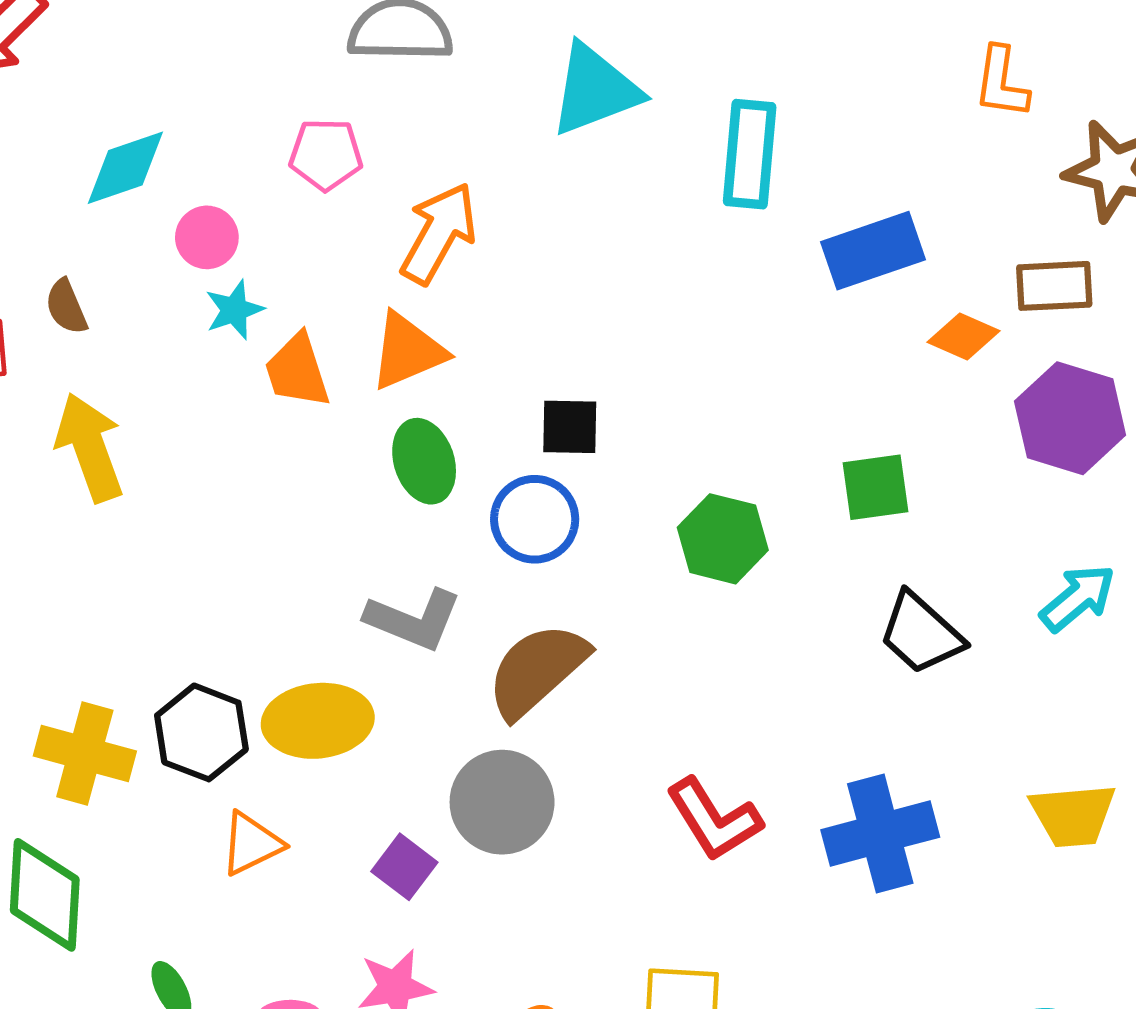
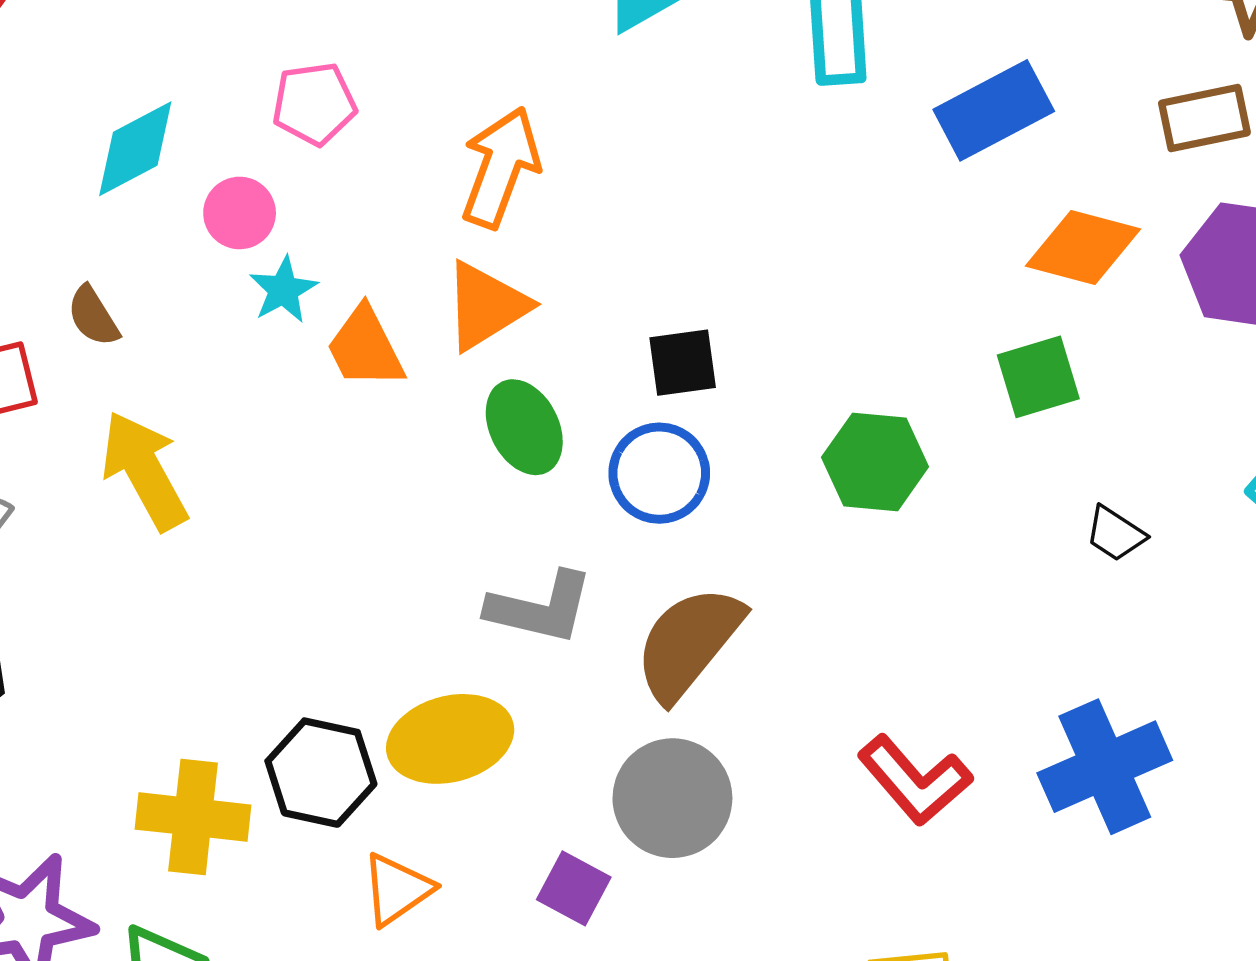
pink pentagon: (326, 154) -> (314, 104), moved
orange diamond: (964, 337) -> (1083, 247), moved, size x1.4
black trapezoid: (921, 633) -> (1115, 534), size x0.6

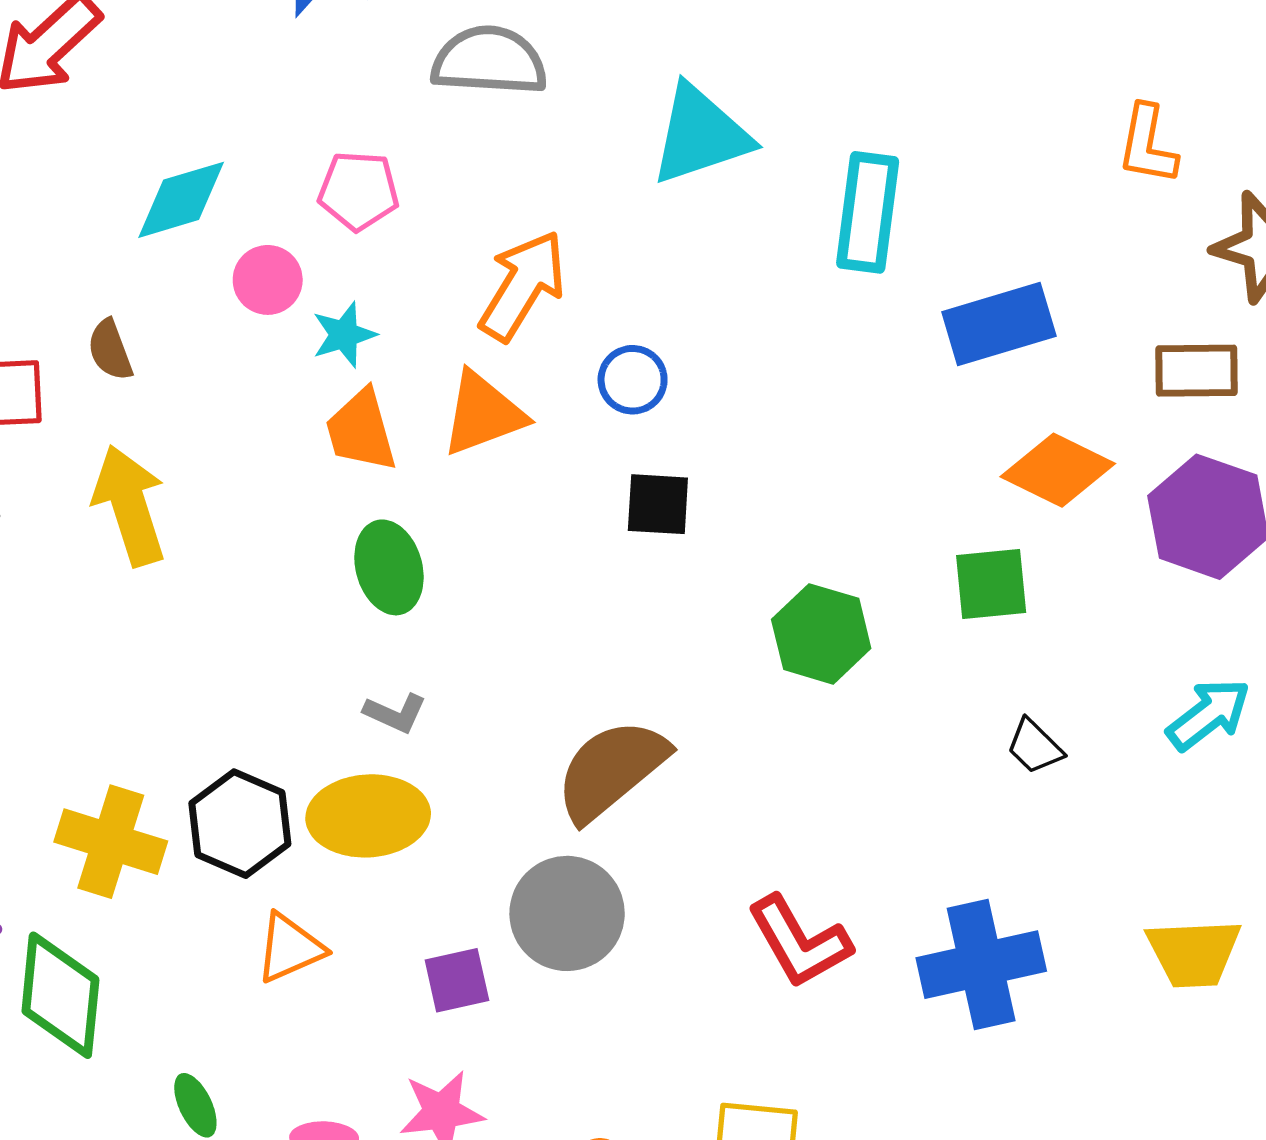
cyan star: (283, 290) -> (344, 335), moved
green ellipse: (524, 427) -> (389, 567), moved
blue circle: (659, 473) -> (633, 380), moved, size x0.7
gray L-shape: (540, 608) -> (395, 713), moved, size x0.6
purple square: (574, 888) -> (457, 980), turned 38

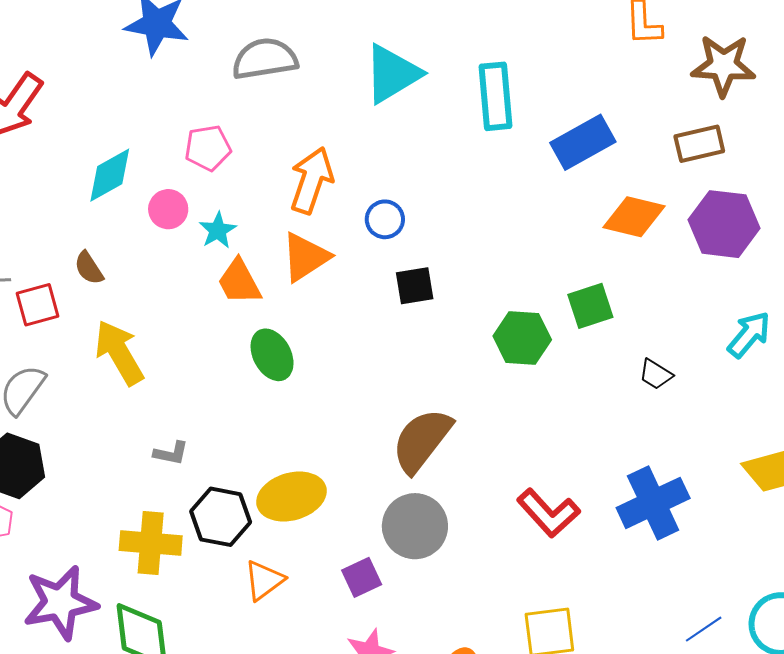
green square: (991, 584) -> (590, 306), moved
gray L-shape: (395, 713) -> (171, 453), moved

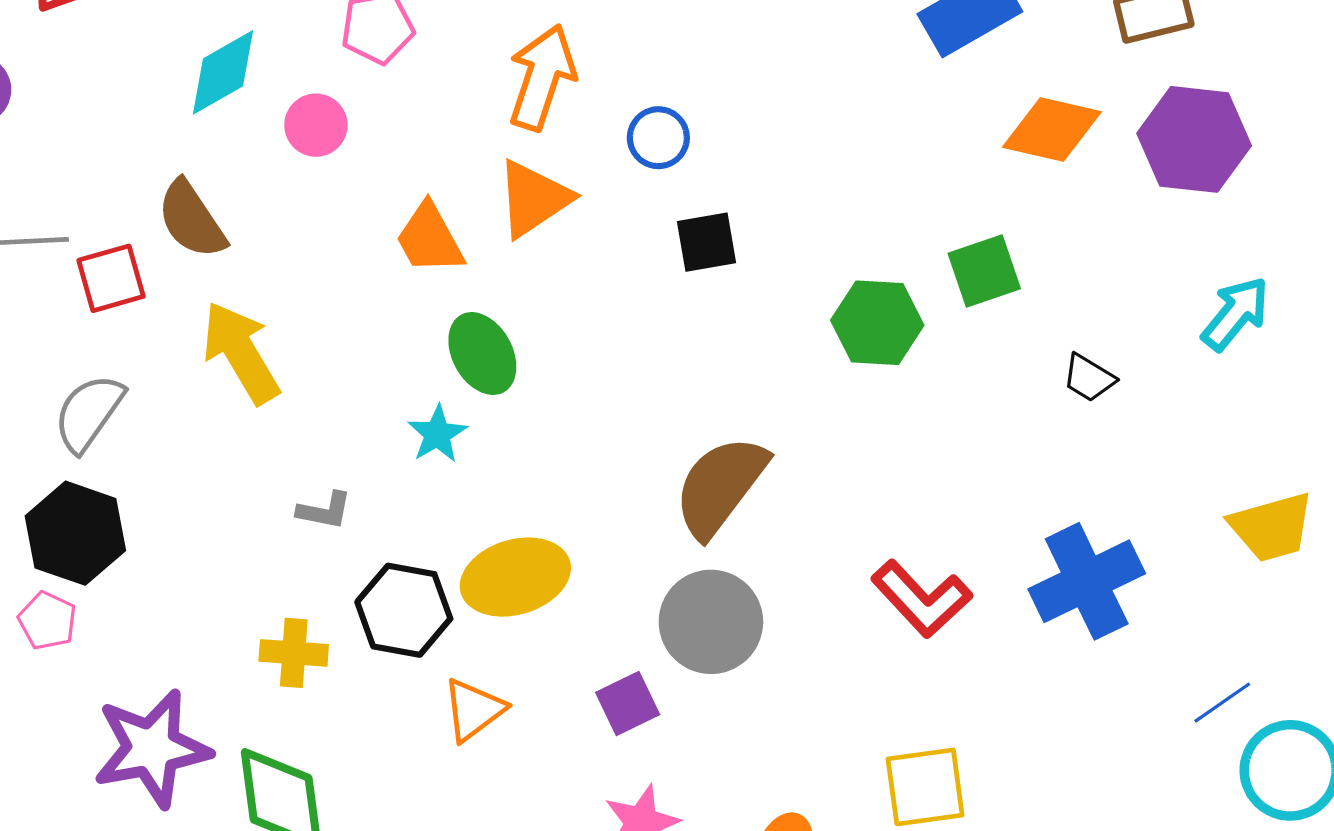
cyan star: (218, 230) -> (437, 434), moved
brown semicircle: (89, 268) -> (191, 220), size x1.5
yellow cross: (151, 543) -> (294, 653), size x0.7
blue line: (704, 629) -> (1222, 703), moved

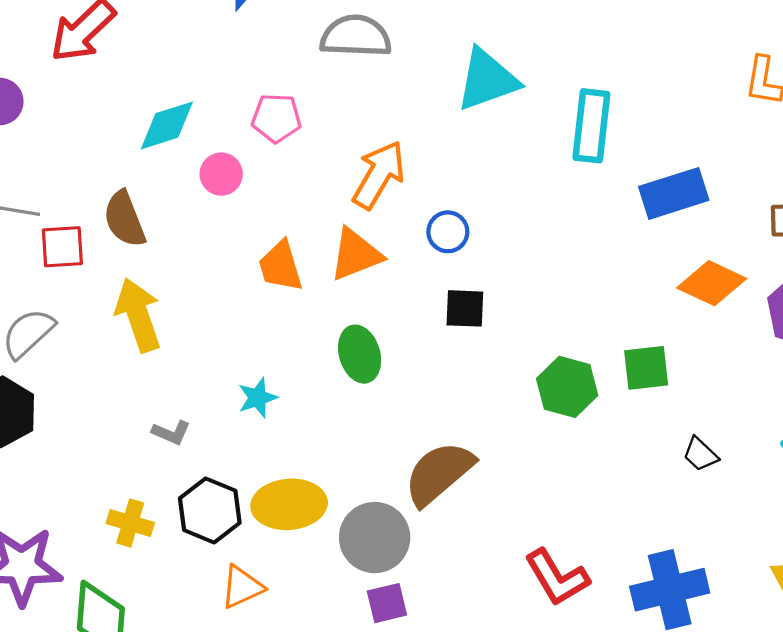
green ellipse: (482, 354) -> (360, 354), moved
gray circle: (711, 622) -> (375, 538), moved
purple square: (628, 704) -> (387, 603), moved

